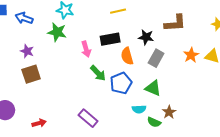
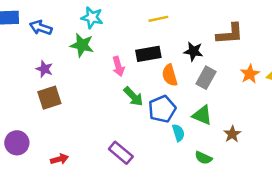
cyan semicircle: (139, 109) -> (178, 133), moved, turned -104
brown star: (169, 112) -> (232, 134), moved

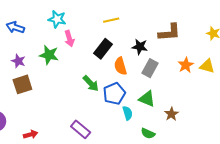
green star: (82, 45) -> (49, 55), moved
black rectangle: (148, 54) -> (103, 49), turned -42
pink arrow: (118, 66) -> (69, 39), moved

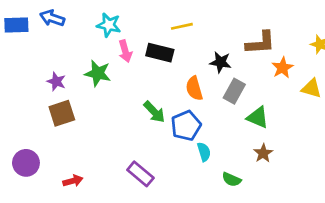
blue arrow: (15, 27) -> (52, 18), moved
black rectangle: (103, 49) -> (160, 53), moved, turned 66
orange star: (186, 65) -> (283, 68), moved
green triangle: (147, 99) -> (258, 117), moved

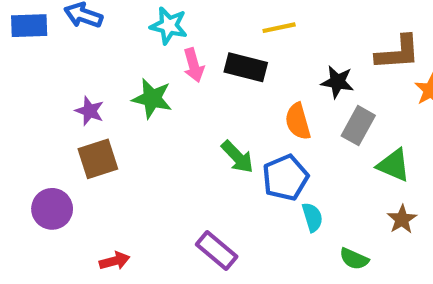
purple circle: (26, 163) -> (52, 209), moved

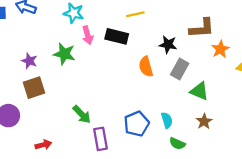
green arrow: (237, 157) -> (82, 114), moved
blue pentagon: (285, 178) -> (137, 124), moved
cyan semicircle: (312, 217) -> (167, 120), moved
purple rectangle: (217, 251) -> (100, 139), turned 40

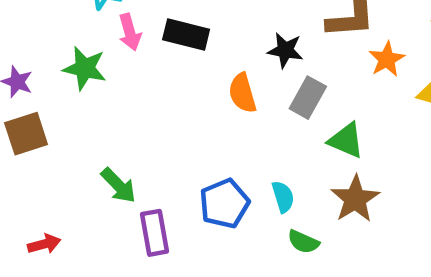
brown star: (204, 121) -> (355, 199), size x1.5

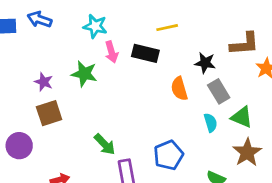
gray rectangle: (308, 98) -> (219, 91), turned -60
cyan semicircle: (283, 197) -> (211, 123), moved

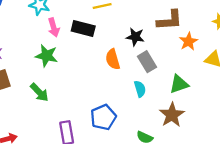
green star: (84, 74) -> (47, 56), moved
green triangle: (242, 117) -> (179, 84), moved, turned -42
green arrow: (105, 144) -> (39, 92), moved

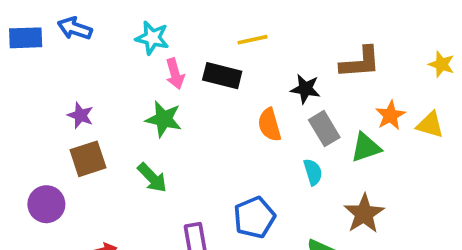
orange star: (188, 42) -> (390, 115), moved
green triangle: (179, 84) -> (366, 147), moved

